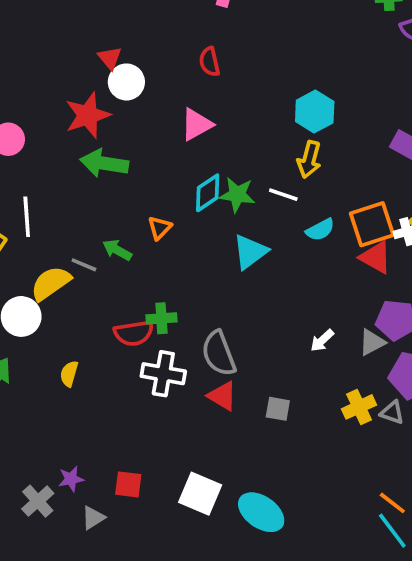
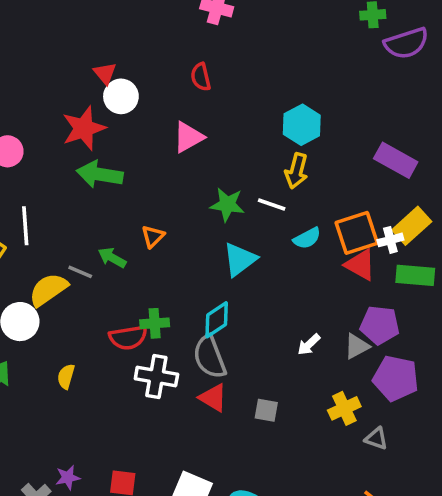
cyan diamond: (208, 193) -> (217, 320), moved
gray triangle: (392, 412) -> (376, 439), moved

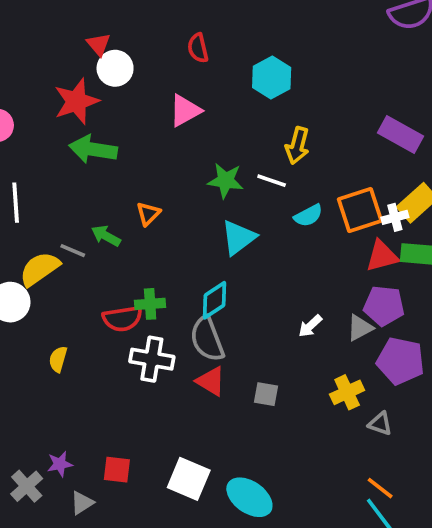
cyan hexagon: (302, 125) -> (272, 77), moved
red triangle: (360, 265) -> (382, 256), moved, turned -44

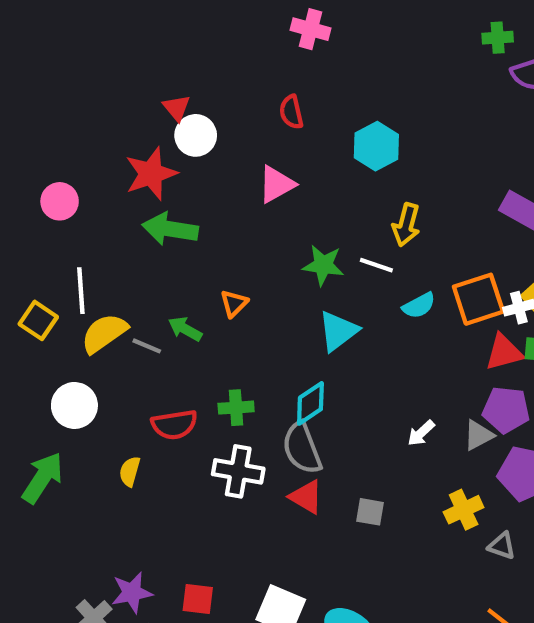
yellow semicircle: (40, 269) -> (104, 333), moved
red semicircle: (122, 319) -> (174, 425), moved
purple star: (60, 464) -> (132, 593), size x1.4

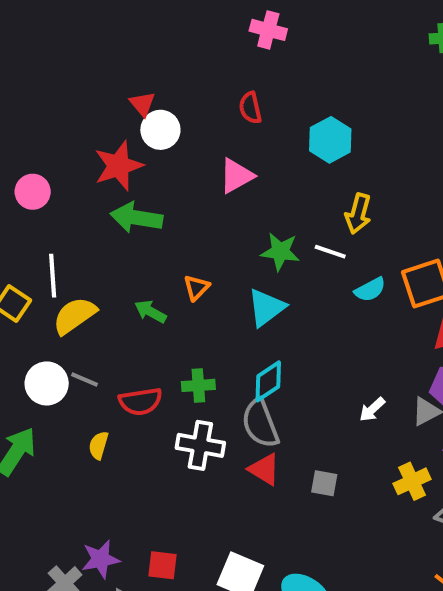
cyan triangle: (338, 331) -> (266, 308), moved
gray line: (147, 346) -> (85, 379), moved

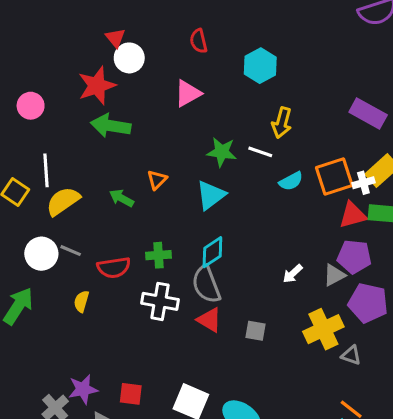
yellow cross: (412, 481) -> (323, 329), size x1.4

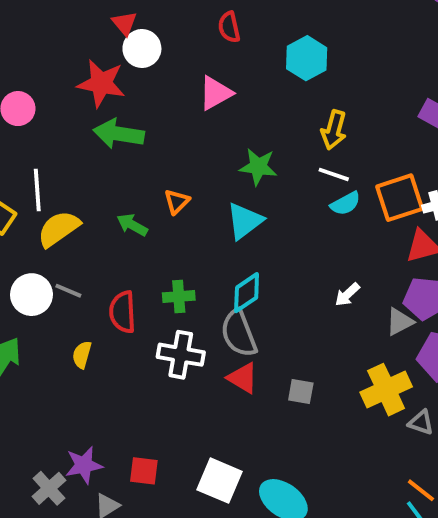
red star: (97, 86) -> (101, 83), turned 30
white line: (260, 152) -> (334, 174), moved
red semicircle: (114, 268) -> (123, 312), turned 96
white arrow: (293, 274) -> (347, 295), moved

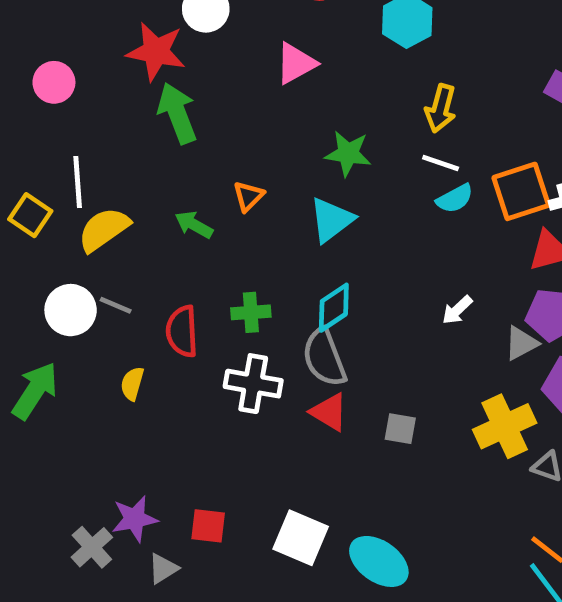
green arrow: (119, 134) -> (177, 113), turned 60

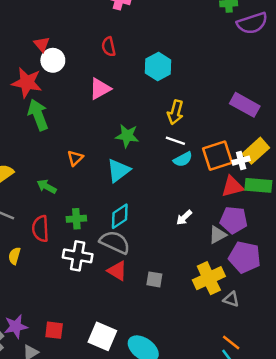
green arrow: (194, 225) -> (47, 187), moved
gray semicircle: (324, 357) -> (115, 242), turned 136

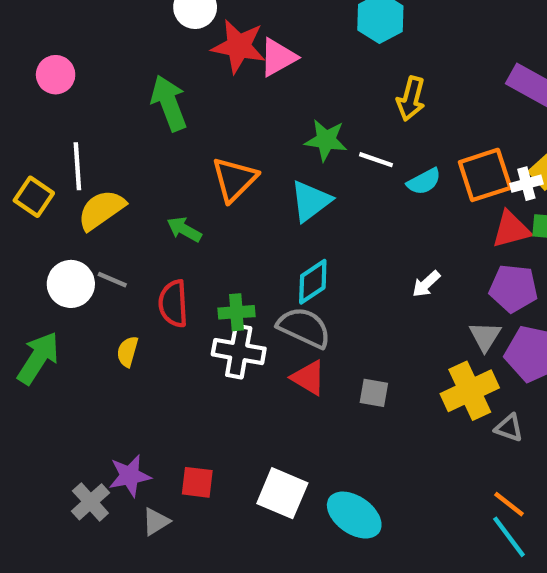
red star: (27, 83) -> (239, 46), moved
white line: (175, 141) -> (376, 160), moved
orange triangle: (75, 158) -> (234, 179), size x1.6
green cross: (76, 219) -> (237, 312), moved
gray triangle: (217, 235) -> (485, 336), moved, turned -30

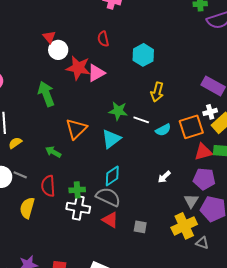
white cross: (526, 184) -> (210, 112), moved
yellow semicircle: (101, 210) -> (15, 143), size x0.6
yellow semicircle: (128, 352) -> (27, 208), size x1.5

